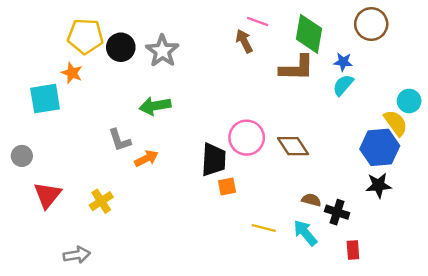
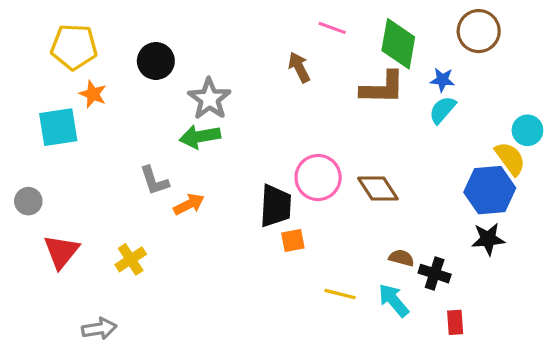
yellow pentagon: (85, 36) -> (74, 47), moved
brown arrow: (244, 41) -> (299, 67), moved
gray star: (162, 51) -> (209, 99), moved

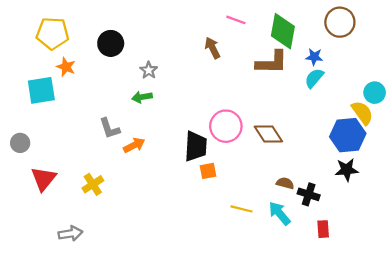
gray star: (209, 99) -> (149, 70), size x0.6
green arrow: (200, 137) -> (142, 97), size x0.7

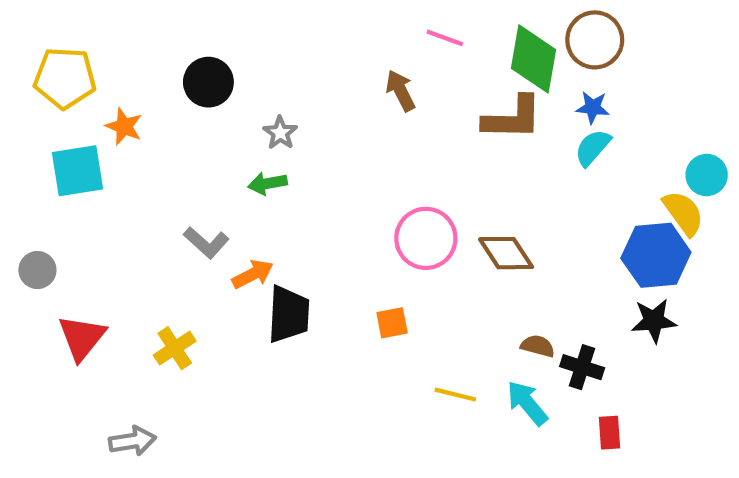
brown circle: (340, 22) -> (595, 40), moved
yellow pentagon: (53, 33) -> (65, 78), moved
gray L-shape: (110, 128) -> (206, 243), turned -30
black trapezoid: (196, 146) -> (289, 314), moved

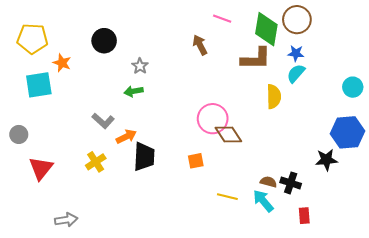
yellow semicircle: (683, 213) -> (274, 97), moved, turned 35
brown diamond: (506, 253) -> (228, 134), moved
blue hexagon: (656, 255) -> (347, 132), moved
brown semicircle: (538, 346) -> (268, 182), moved
yellow cross: (175, 348) -> (96, 162), moved

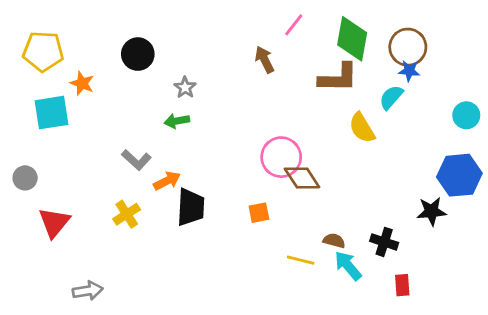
pink line: (222, 19) -> (294, 25), turned -72
brown circle: (297, 20) -> (408, 47), moved
blue star: (296, 53) -> (409, 71), moved
yellow semicircle: (274, 97) -> (362, 128), turned 150
brown semicircle: (268, 182) -> (334, 241), moved

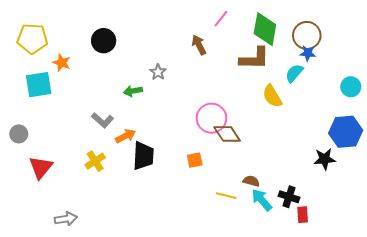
gray star: (185, 87) -> (158, 72), moved
black cross: (384, 242) -> (289, 197), moved

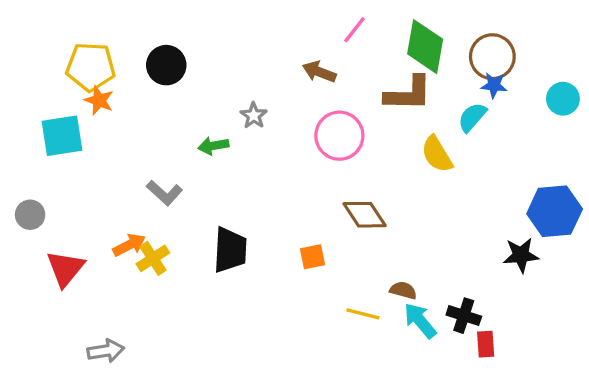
yellow pentagon: (32, 39) -> (91, 67), moved
brown arrow: (199, 45) -> (319, 72), turned -42
cyan circle: (351, 87) -> (563, 99), moved
pink circle: (211, 118) -> (339, 136), moved
orange arrow: (126, 136) -> (129, 245), moved

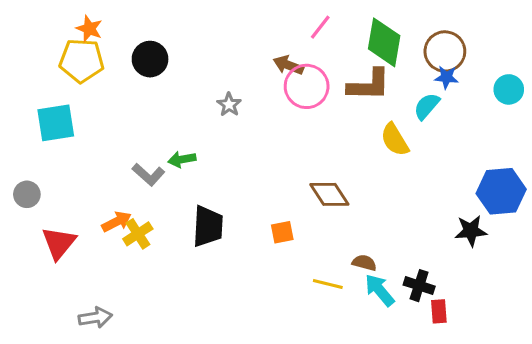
orange star: (99, 100) -> (89, 29), moved
pink circle: (339, 136) -> (307, 86), moved
green arrow: (213, 146) -> (182, 159), moved

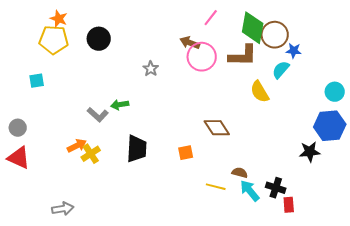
brown circle: (445, 51) -> (275, 35), moved
cyan circle: (509, 89) -> (335, 92), moved
cyan square: (56, 123) -> (37, 81), size x0.6
red triangle: (59, 243) -> (19, 158), moved, turned -45

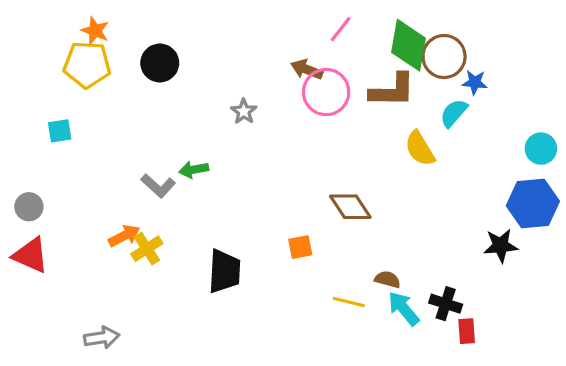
black trapezoid: (137, 149) -> (224, 271), moved

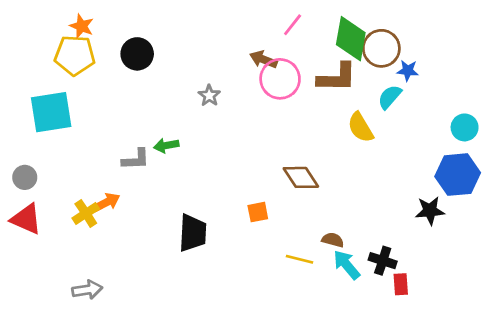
cyan square: (60, 131) -> (51, 112), size x2.0
gray L-shape: (158, 186) -> (136, 159), turned -44
yellow cross: (147, 249) -> (86, 213), moved

